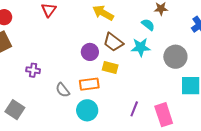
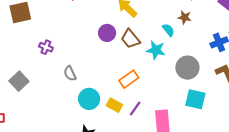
purple circle: (90, 52) -> (107, 33), moved
yellow rectangle: (110, 68) -> (114, 105), moved
orange rectangle: (89, 84) -> (129, 79), moved, turned -42

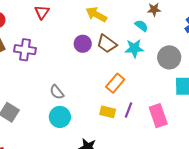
purple cross: (46, 47) -> (25, 50), moved, size x1.5
cyan circle: (89, 99) -> (60, 117), moved

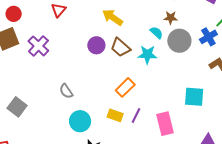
purple cross: (25, 50) -> (38, 46), turned 30
gray circle: (169, 57) -> (179, 41), moved
cyan circle: (60, 117) -> (80, 121), moved

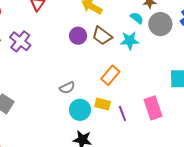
gray semicircle: (66, 91) -> (67, 88), moved, turned -77
purple line: (136, 115) -> (122, 113), moved, turned -42
cyan circle: (80, 121) -> (80, 110), moved

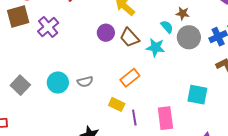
cyan circle: (80, 110) -> (58, 82), moved

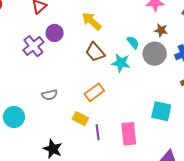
brown star: (183, 13) -> (161, 30), moved
purple cross: (48, 27) -> (33, 46), moved
purple circle: (106, 33) -> (55, 33), moved
cyan circle: (58, 82) -> (14, 117), moved

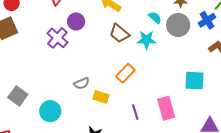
yellow rectangle: (80, 119) -> (101, 97), moved

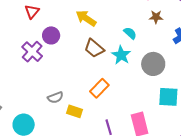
gray circle: (178, 25) -> (153, 64), moved
cyan star: (147, 40) -> (121, 55), turned 30

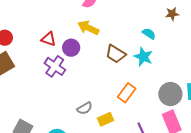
red triangle: (32, 12) -> (49, 39), moved, turned -42
yellow arrow: (86, 18) -> (88, 28), moved
gray circle: (153, 64) -> (170, 94), moved
yellow rectangle: (74, 111) -> (105, 119), turned -35

